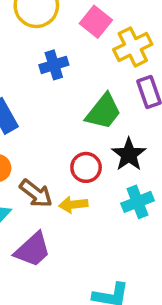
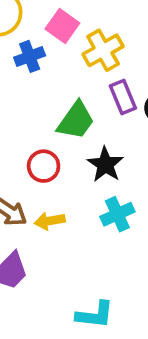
blue cross: (54, 65) -> (30, 56), moved
red circle: (86, 167) -> (44, 166), moved

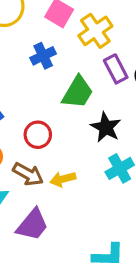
blue cross: (30, 56) -> (43, 56), moved
red circle: (44, 166) -> (38, 135), moved

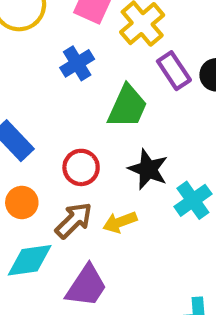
black star: (106, 127) -> (148, 169), moved
brown arrow: (28, 174) -> (74, 220), turned -68

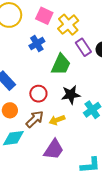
black star: (148, 169) -> (71, 95), turned -30
purple trapezoid: (86, 286) -> (54, 149), moved

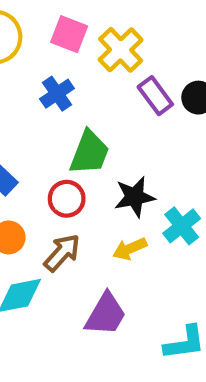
green trapezoid: (61, 64) -> (89, 153), moved
yellow arrow: (57, 120) -> (130, 249), moved

